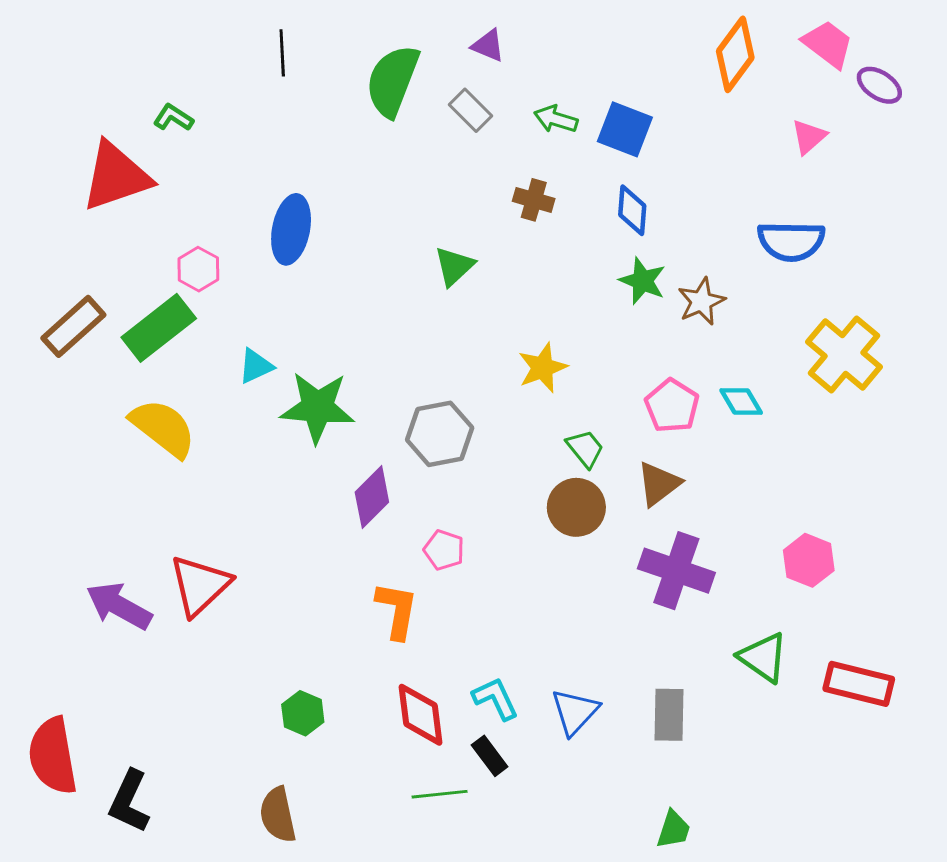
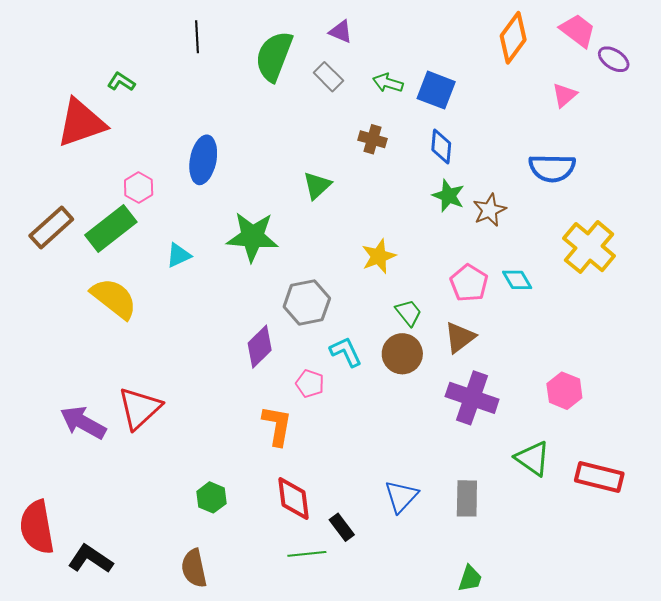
green star: (318, 407) -> (252, 237), moved
cyan L-shape: (495, 699) -> (346, 352), moved
black L-shape: (129, 802) -> (90, 559), turned 99

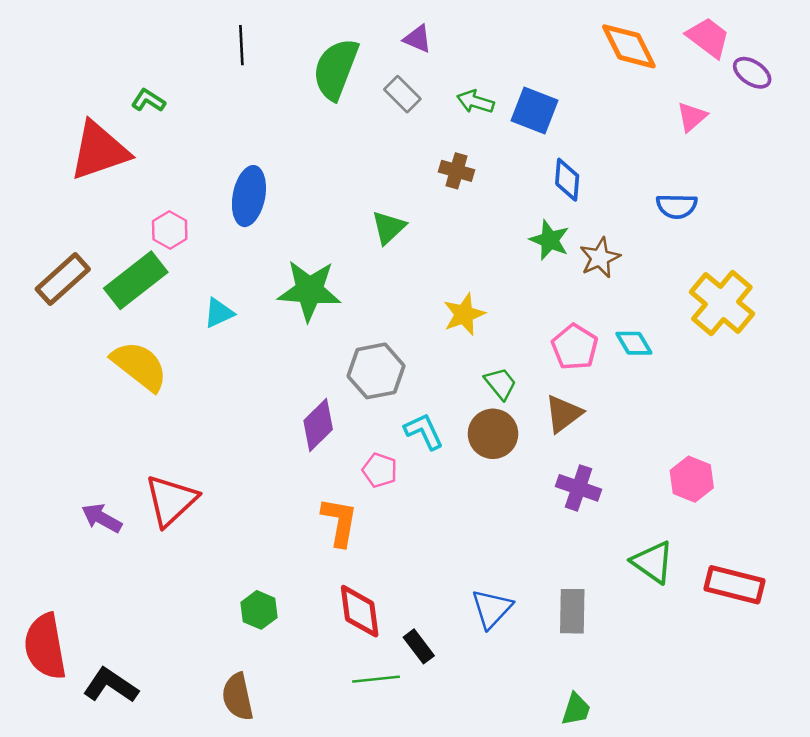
orange diamond: (513, 38) -> (629, 46), turned -63
blue diamond: (441, 146) -> (567, 180), moved
blue semicircle: (552, 168) -> (677, 206), size x0.7
purple cross: (472, 398) -> (579, 488), size x0.7
purple arrow: (83, 423) -> (102, 518), size x0.7

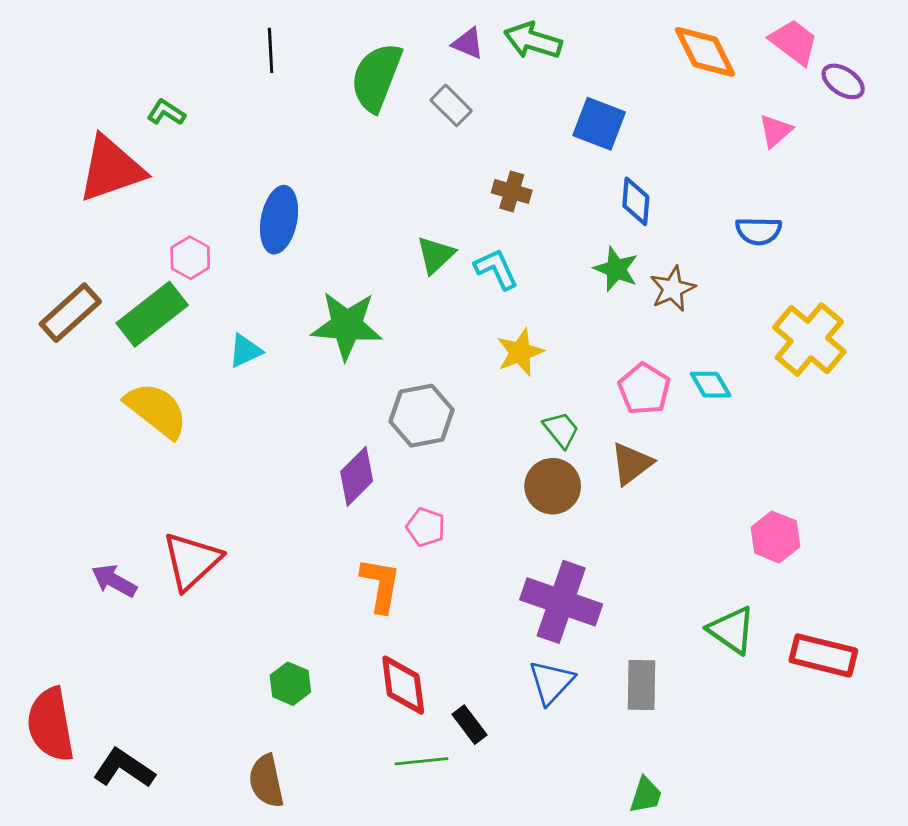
green arrow: (475, 102) -> (533, 41), moved, size x1.4
cyan L-shape: (424, 431) -> (496, 269), moved
purple cross: (579, 488) -> (561, 602), moved, size x1.6

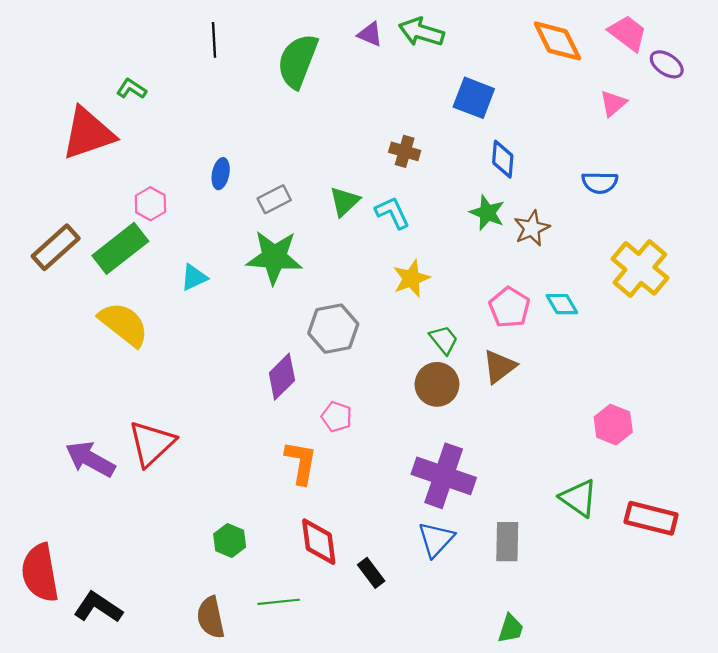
gray rectangle: (451, 105) -> (274, 199), moved, turned -72
blue ellipse: (279, 220) -> (221, 174), size x0.6
purple arrow: (114, 581) -> (90, 459), size x1.4
green line: (421, 761) -> (279, 602), moved

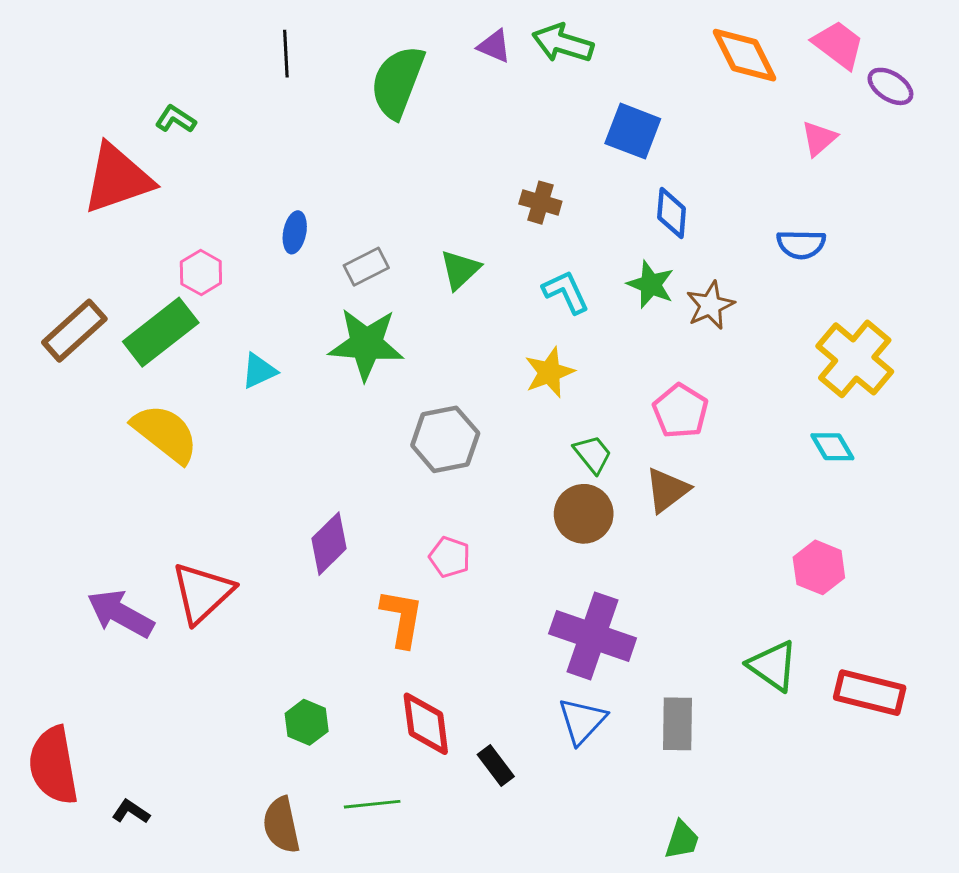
cyan L-shape: (392, 213) -> (566, 292), moved
cyan diamond: (562, 304) -> (832, 447), moved
purple diamond: (282, 377) -> (329, 544), moved
black L-shape: (98, 607) -> (131, 812), size x0.6

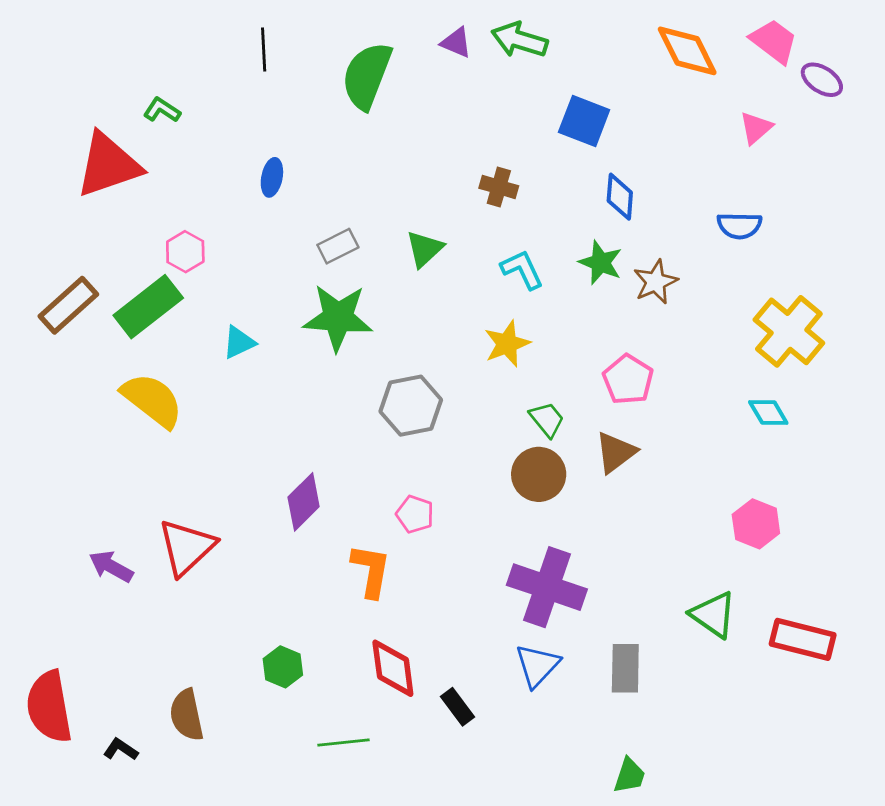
blue ellipse: (295, 232) -> (272, 177), moved
purple arrow: (120, 614) -> (111, 567), size x0.7
brown semicircle: (281, 825) -> (187, 715), moved

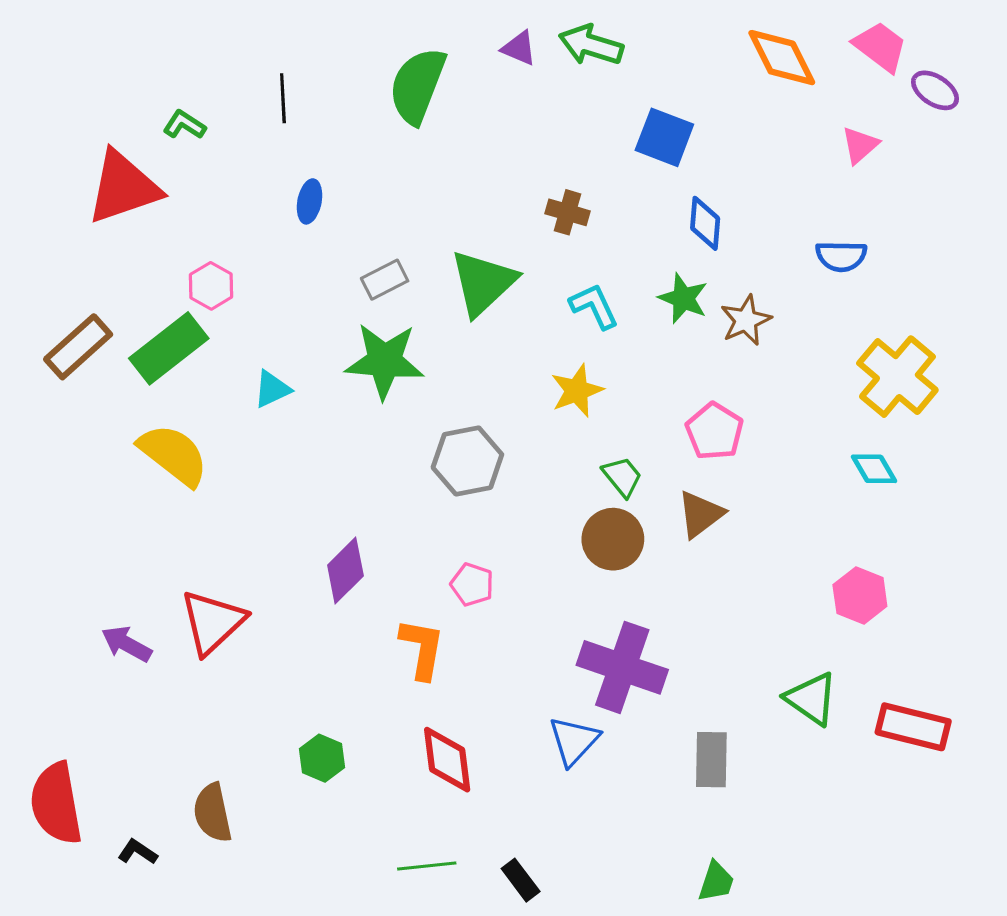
black line: (264, 50) -> (283, 98), moved
green triangle: (425, 249) -> (483, 283), size x1.6
blue triangle: (537, 666) -> (574, 741), moved
black rectangle: (458, 707) -> (521, 880), moved
green line: (343, 743) -> (427, 866), moved

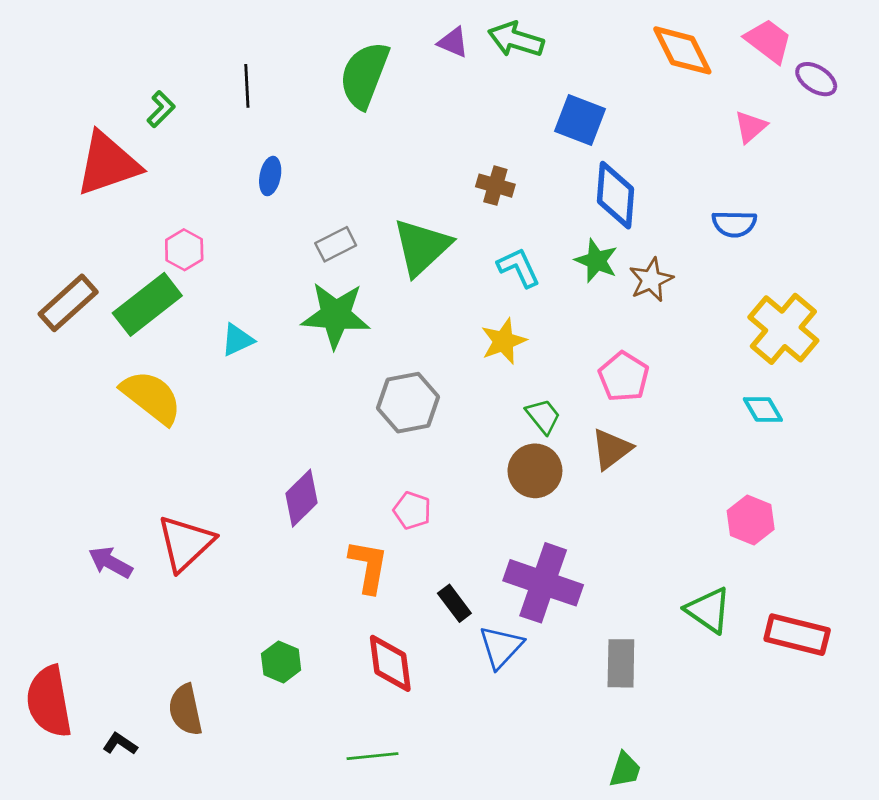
green L-shape: (184, 125) -> (161, 109), turned 102
blue diamond: (705, 223) -> (616, 195), size x1.4
black rectangle: (521, 880) -> (454, 603), moved

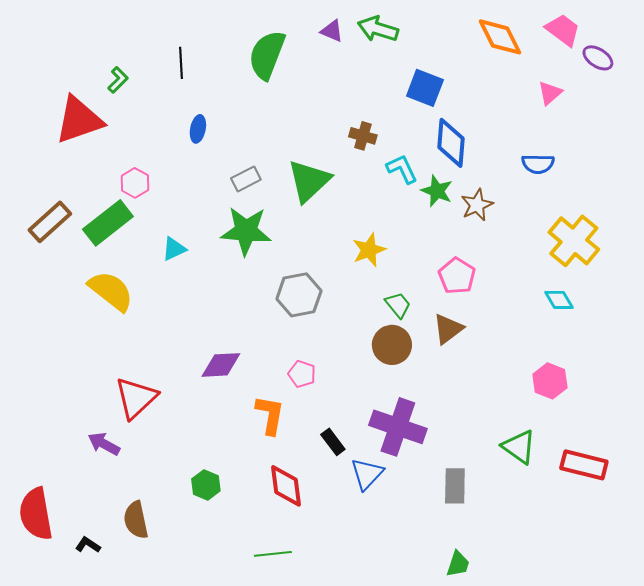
cyan L-shape: (519, 267) -> (402, 169), moved
purple diamond: (302, 498) -> (221, 365), turned 42
purple arrow: (110, 562) -> (104, 444), moved

